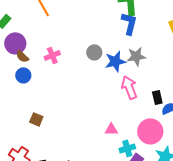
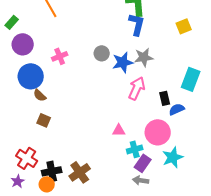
brown semicircle: (22, 56) -> (40, 95), moved
blue circle: (23, 75) -> (31, 76), size x1.6
pink arrow: (129, 87) -> (137, 88), turned 45

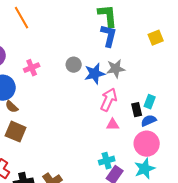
cyan rectangle: (191, 79) -> (150, 102), moved, size x0.6
brown square: (44, 120) -> (16, 132), size x1.5
pink triangle: (119, 130) -> (113, 125), moved
pink circle: (158, 132) -> (147, 144), moved

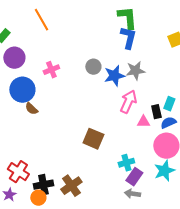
pink triangle: (113, 125) -> (143, 122), moved
brown square: (16, 132) -> (93, 139), moved

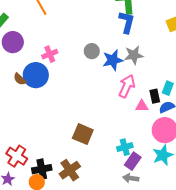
blue circle: (22, 90) -> (36, 75), moved
brown semicircle: (31, 109) -> (20, 79), moved
brown square: (93, 139) -> (83, 134), moved

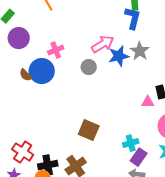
gray circle: (92, 51) -> (89, 67), moved
gray star: (134, 55) -> (140, 51), turned -30
pink arrow: (127, 86) -> (103, 44), moved, turned 35

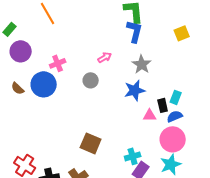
pink arrow: (103, 44) -> (105, 57), size x0.6
blue star: (119, 56) -> (135, 90), moved
brown semicircle: (26, 75) -> (18, 88), moved

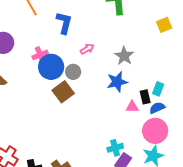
blue L-shape: (135, 31) -> (64, 23), moved
blue circle: (44, 84) -> (51, 67), moved
brown square: (91, 143) -> (63, 92), moved, turned 30

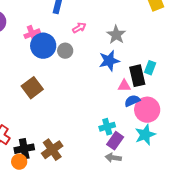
brown square: (63, 92) -> (32, 88), moved
black rectangle: (145, 97) -> (137, 76), size x1.5
blue semicircle: (157, 108) -> (132, 101), moved

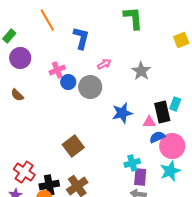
blue circle: (43, 46) -> (68, 82), size x0.6
gray circle: (65, 51) -> (90, 87), size x1.5
blue star: (109, 61) -> (122, 113), moved
brown square: (32, 88) -> (73, 146), moved
purple rectangle: (115, 141) -> (140, 177), turned -30

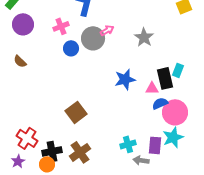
pink cross: (57, 70) -> (61, 26), moved
gray circle: (90, 87) -> (93, 38), moved
cyan cross: (132, 163) -> (128, 144), moved
purple rectangle: (140, 177) -> (155, 145), moved

